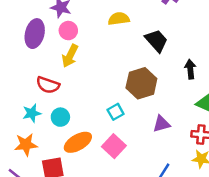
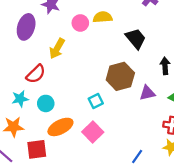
pink circle: (68, 31) -> (80, 23), moved
red semicircle: (48, 85) -> (36, 74), turned -66
purple triangle: (161, 124) -> (147, 93), moved

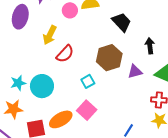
red semicircle: (36, 74) -> (65, 54), moved
cyan circle: (46, 103) -> (42, 86), size x1.5
orange ellipse: (60, 127) -> (61, 119), moved

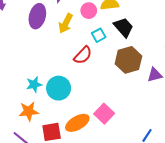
black trapezoid: (122, 22) -> (124, 27), moved
yellow arrow: (50, 35) -> (66, 23), moved
cyan square: (88, 81) -> (99, 35), moved

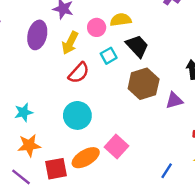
red semicircle: (83, 55) -> (79, 73), moved
cyan star: (34, 84) -> (24, 112), moved
cyan circle: (59, 88) -> (77, 115), moved

